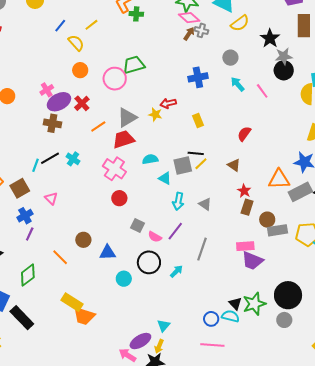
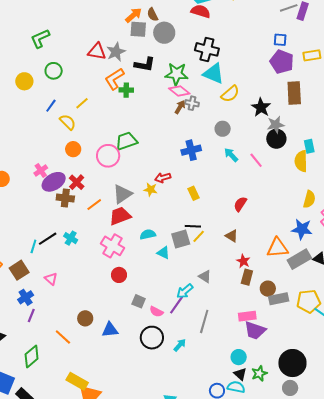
brown cross: (52, 123) -> (65, 198), moved
cyan arrow: (178, 201) -> (185, 291), moved, turned 42
cyan circle: (124, 279) -> (239, 357), moved
green star: (254, 304) -> (259, 373), size x0.7

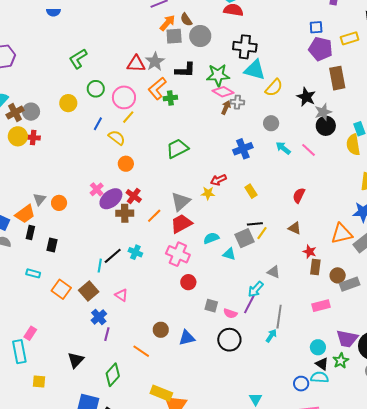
pink circle: (108, 156) -> (124, 97), moved
purple trapezoid: (255, 330) -> (347, 339), moved
cyan arrow: (180, 345) -> (271, 336), moved

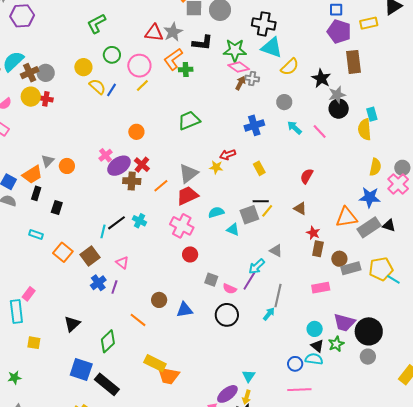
yellow semicircle: (117, 138) -> (97, 87), moved
purple line: (107, 334) -> (114, 287), moved

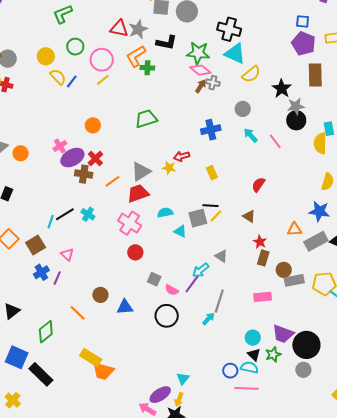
orange triangle: (347, 217) -> (294, 229), size x0.7
pink line: (299, 390) -> (247, 388), moved

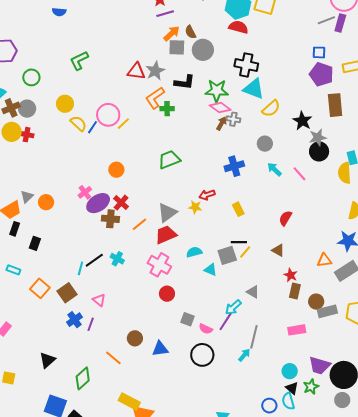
green circle: (75, 47) -> (31, 77), moved
pink circle: (102, 60) -> (108, 115), moved
cyan semicircle: (249, 367) -> (288, 401), turned -114

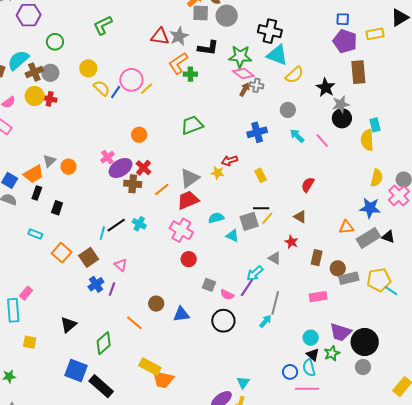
red star: (291, 275) -> (291, 242), moved

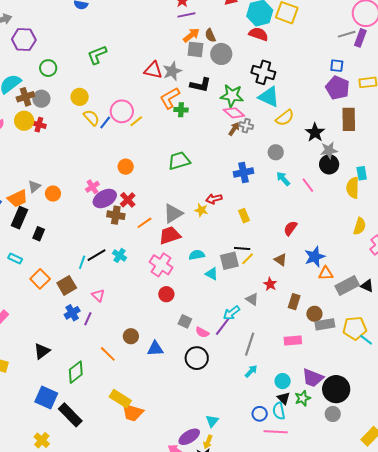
black rectangle: (37, 193) -> (20, 218), size x1.5
blue star: (370, 208) -> (315, 257), moved, turned -30
cyan arrow: (265, 321) -> (251, 371), moved

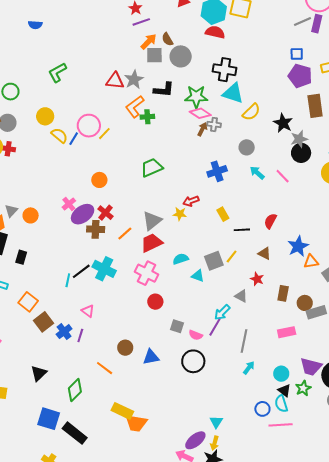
black line: (242, 248) -> (242, 230), moved
cyan cross: (120, 255) -> (104, 269), size x1.6
brown square: (67, 285) -> (43, 322), moved

